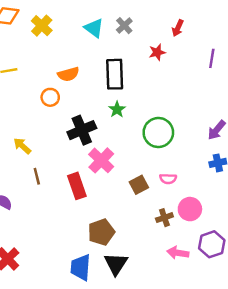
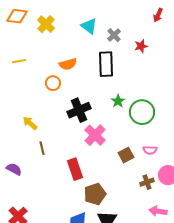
gray cross: (124, 26) -> (114, 35), moved
red arrow: (178, 28) -> (158, 15), moved
green star: (117, 109) -> (118, 101), moved
red rectangle: (77, 186) -> (75, 169), moved

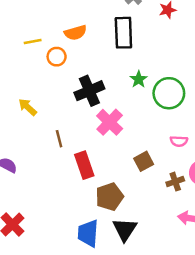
yellow line: (19, 61) -> (33, 41), moved
brown line: (42, 148) -> (59, 139), moved
brown square: (126, 155) -> (144, 161), moved

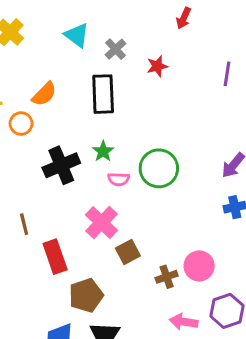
orange semicircle: (75, 33) -> (44, 94), turned -30
green star: (139, 79) -> (103, 151), moved
pink cross: (110, 122) -> (102, 223), moved
pink semicircle: (179, 141) -> (119, 179), moved

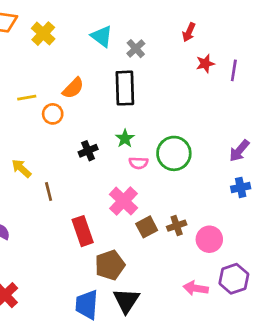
red arrow: (184, 18) -> (189, 32), moved
red star: (157, 66) -> (205, 64), moved
black cross: (61, 165) -> (88, 151), size x0.6
brown line: (24, 224) -> (49, 192), moved
brown cross: (167, 277) -> (177, 226), moved

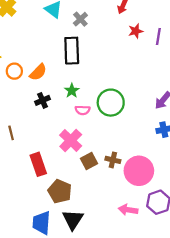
orange semicircle: (73, 88) -> (38, 72), moved
brown cross: (177, 226) -> (113, 160), turned 32
pink circle: (209, 239) -> (139, 171), size x1.4
brown pentagon: (110, 265) -> (60, 191), turned -30

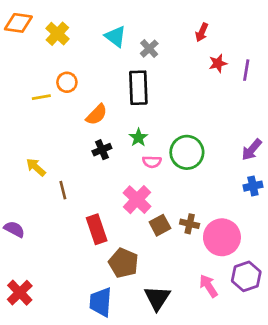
orange circle: (14, 71) -> (67, 82), moved
pink arrow: (128, 210) -> (208, 286), turned 48
black triangle: (73, 220) -> (157, 298), moved

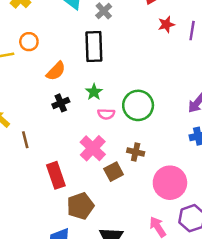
brown cross: (190, 224) -> (136, 152), moved
brown pentagon: (124, 263) -> (80, 206), turned 30

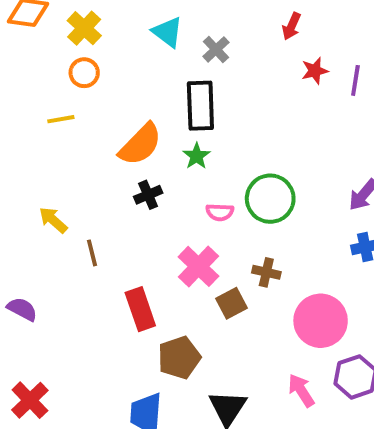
orange circle: (29, 42) -> (84, 73), moved
orange semicircle: (56, 71) -> (140, 144), size x1.4
green star: (94, 92) -> (197, 156), moved

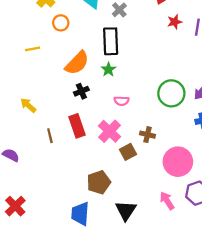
orange circle: (84, 73) -> (61, 23), moved
green circle: (270, 199) -> (171, 93), moved
brown line: (92, 253) -> (50, 136), moved
red rectangle: (140, 309) -> (77, 126), moved

